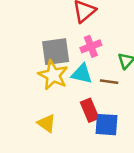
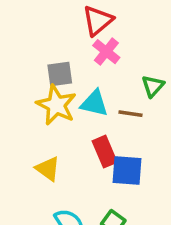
pink cross: (91, 46) -> (106, 52), moved, turned -30
gray square: (56, 52) -> (60, 74), size x0.7

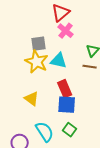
brown line: (130, 114) -> (90, 67), moved
blue square: (127, 171) -> (67, 105), moved

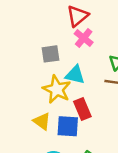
yellow star: (37, 62) -> (57, 89), moved
blue square: (67, 105) -> (68, 126), moved

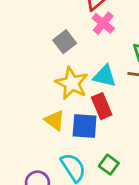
gray square: (51, 54) -> (65, 42), turned -30
cyan triangle: (75, 75) -> (105, 76), moved

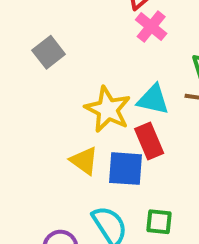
gray square: (65, 42) -> (49, 52), moved
green square: (109, 165) -> (159, 222), turned -30

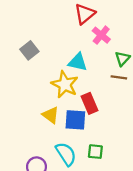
pink cross: (151, 27) -> (101, 35), moved
cyan triangle: (153, 100) -> (78, 62), moved

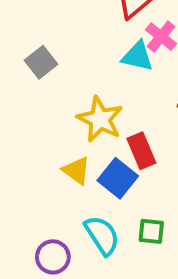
cyan triangle: (78, 62) -> (137, 56), moved
blue square: (75, 120) -> (118, 178), turned 35

